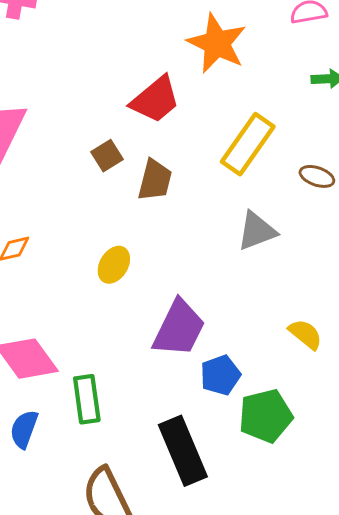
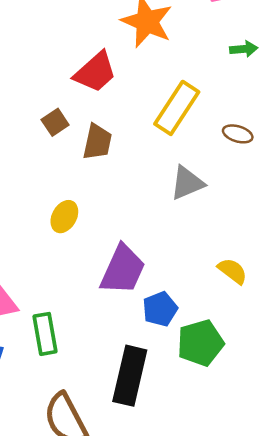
black rectangle: (183, 451) -> (130, 376), turned 38

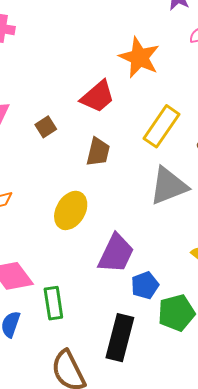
brown square: (55, 122) -> (46, 127), moved
gray triangle: (187, 183) -> (169, 186), size x1.4
yellow ellipse: (64, 217) -> (71, 210), size x1.5

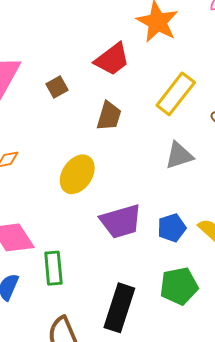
gray triangle: (169, 186) -> (179, 155), size x0.7
purple trapezoid: (116, 253) -> (121, 221), turned 45
blue pentagon: (145, 285) -> (172, 228), moved

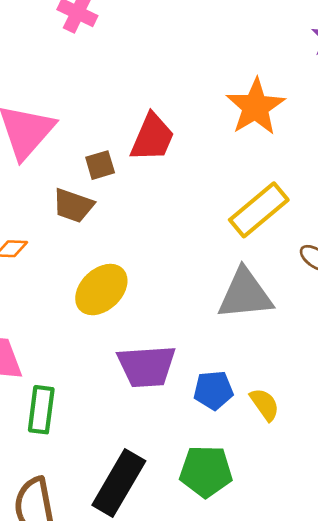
red trapezoid: (112, 59) -> (152, 138), moved, turned -42
brown trapezoid: (109, 116) -> (73, 205), moved, turned 80
gray triangle: (179, 155) -> (245, 294), size x1.4

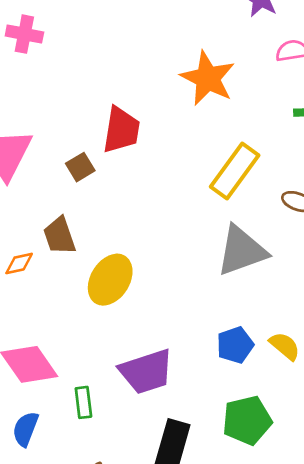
brown trapezoid: (73, 205) -> (59, 236), moved, turned 66
purple trapezoid: (147, 366) -> (146, 372), moved
green rectangle: (41, 410) -> (83, 402), size x0.7

